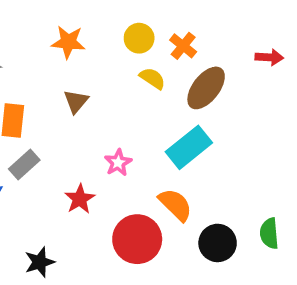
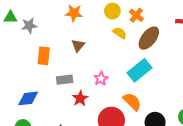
gray rectangle: (24, 165) -> (65, 80), moved, turned 35

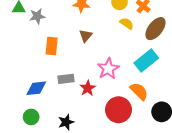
pink star: (101, 79) -> (108, 69), size x1.5
gray rectangle: (65, 80) -> (66, 79), moved

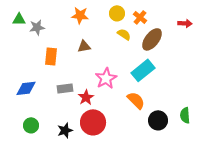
brown triangle: (86, 36) -> (84, 46), turned 40
blue diamond: (36, 88) -> (26, 88), moved
red circle: (118, 110) -> (93, 122), moved

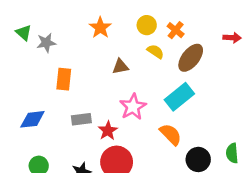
orange star: (80, 15) -> (100, 28), turned 30
green triangle: (19, 19) -> (24, 33), turned 40
brown triangle: (84, 46) -> (120, 67), moved

